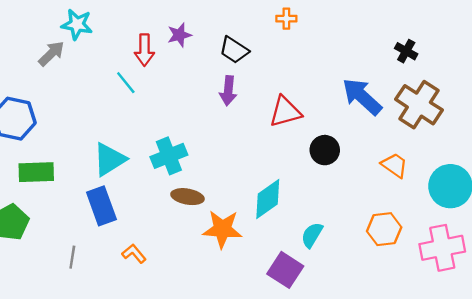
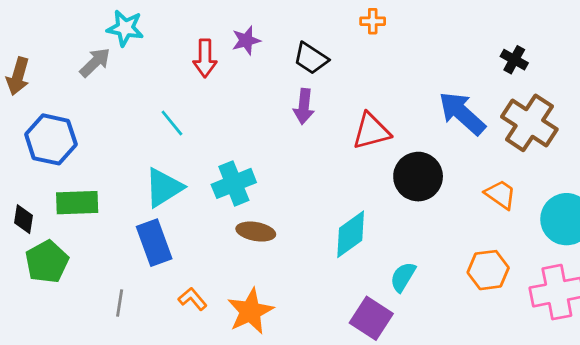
cyan line: (126, 83) -> (172, 123), moved
black circle: (325, 150) -> (418, 177), size x1.4
orange star: (222, 229) -> (250, 311), moved, turned -30

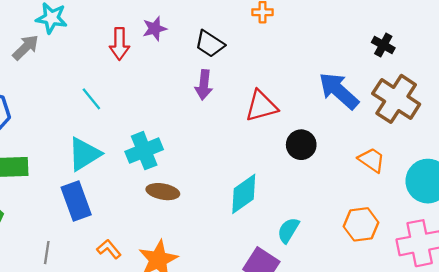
black circle: (418, 177) -> (301, 145), size x0.7

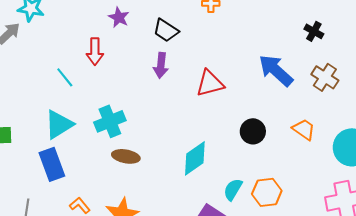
purple star: (155, 29) -> (119, 17), turned -30
red arrow: (119, 44) -> (95, 51), moved
brown cross: (396, 99) -> (325, 77), size x0.7
black circle: (301, 145) -> (253, 131), moved
orange hexagon: (361, 224) -> (267, 192), moved

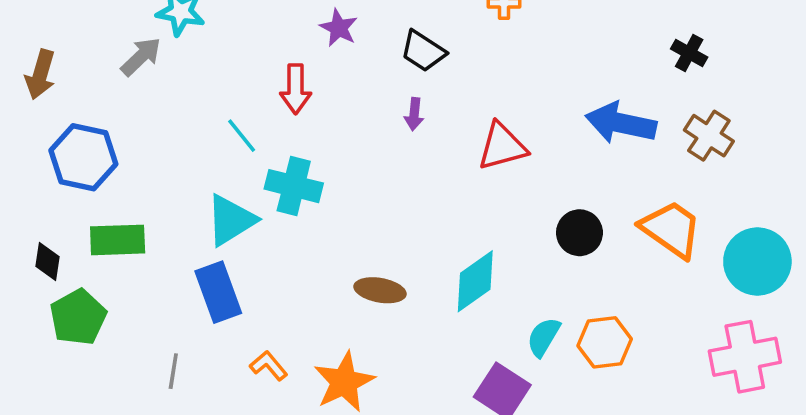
purple arrow: (161, 65) -> (414, 114), size x0.7
blue arrow: (276, 70) -> (621, 123), turned -30
cyan cross: (110, 121) -> (294, 186), moved, turned 36
orange trapezoid: (304, 129) -> (671, 229), size x1.5
brown ellipse: (126, 156) -> (380, 290), moved

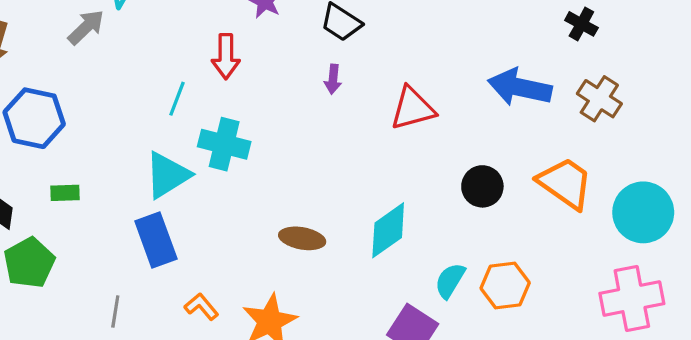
cyan line: (242, 136) -> (177, 99), turned 60
green rectangle: (118, 240) -> (65, 193), size x0.6

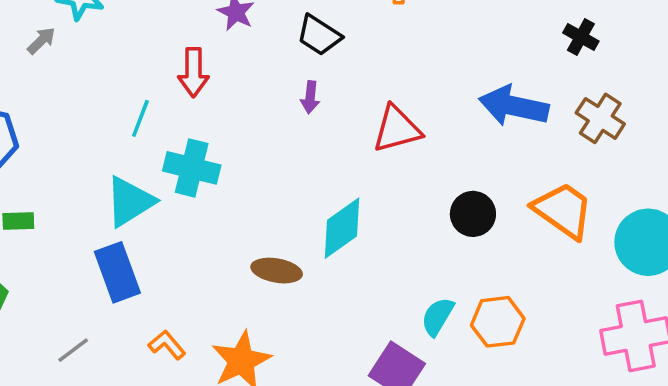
gray arrow: (86, 27) -> (41, 41), size x0.7
cyan diamond: (388, 230) -> (342, 228), moved
gray line: (115, 311) -> (73, 350), turned 44

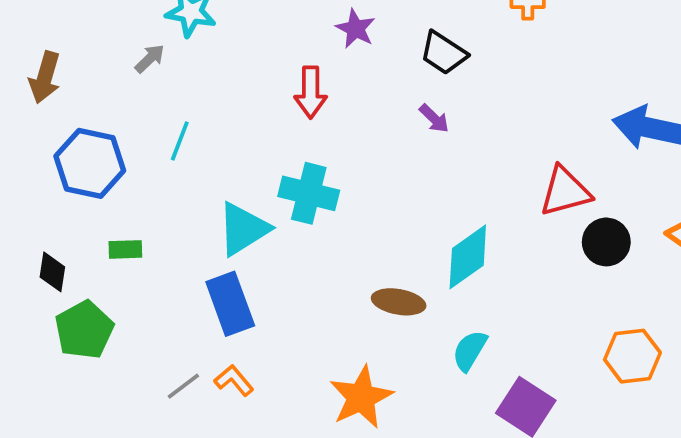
purple arrow: (310, 97) -> (434, 118), turned -52
cyan line: (140, 118) -> (180, 141), moved
red triangle: (397, 129) -> (565, 191), moved
cyan semicircle: (438, 317) -> (470, 351), moved
orange L-shape: (167, 345) -> (234, 380), moved

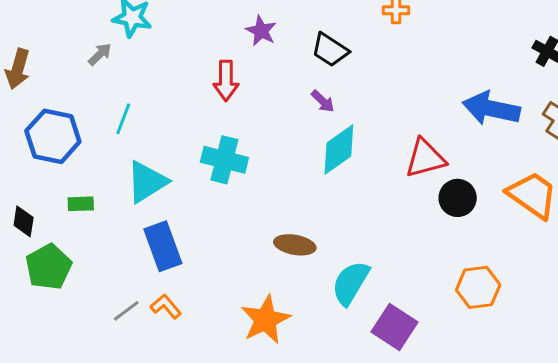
cyan triangle: (243, 229) -> (147, 182), moved
cyan diamond: (468, 257) -> (339, 150), moved
cyan semicircle: (470, 351) -> (351, 283), size x1.4

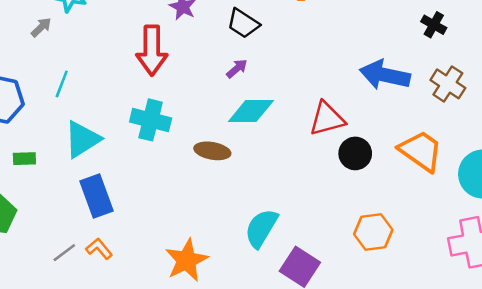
red arrow: (226, 81) -> (152, 50), size x1.4
purple arrow: (323, 101) -> (237, 68), turned -85
cyan diamond: (339, 150) -> (251, 111), turned 36
brown ellipse: (295, 245) -> (212, 151), moved

